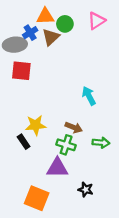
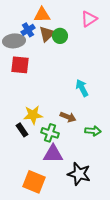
green circle: (65, 24) -> (60, 36), moved
green cross: (66, 145) -> (50, 133), moved
black star: (86, 190) -> (79, 174), size x1.6

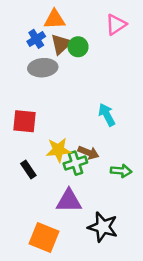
gray ellipse: (14, 41) -> (43, 68), moved
red square: (20, 65) -> (24, 121), moved
yellow star: (33, 115) -> (58, 150), moved
green cross: (50, 133) -> (75, 163), moved, turned -36

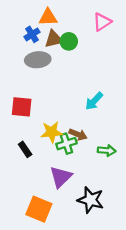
brown triangle: (61, 44) -> (54, 39), turned 30
cyan arrow: (107, 115) -> (94, 101), turned -108
purple triangle: (69, 201) -> (61, 177), turned -45

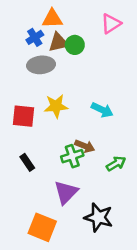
cyan arrow: (94, 101) -> (102, 110), turned -108
yellow star: (52, 132) -> (56, 106), moved
green arrow: (107, 150) -> (116, 164), turned -36

